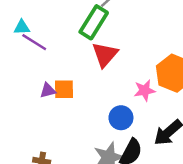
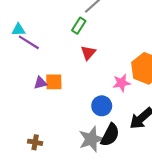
green rectangle: (94, 22) -> (79, 26), size x0.6
red triangle: (105, 55) -> (88, 53), size x0.7

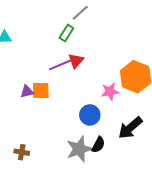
purple line: (29, 42) -> (60, 65), moved, turned -55
black semicircle: (110, 135) -> (98, 145), size x0.7

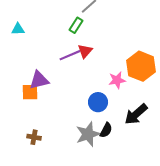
orange square: (41, 90) -> (30, 92), moved
purple triangle: (27, 92) -> (39, 80), size x1.5

